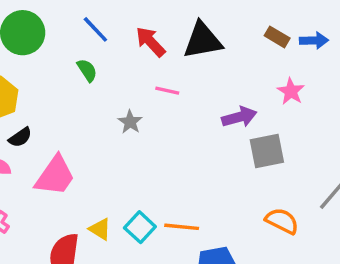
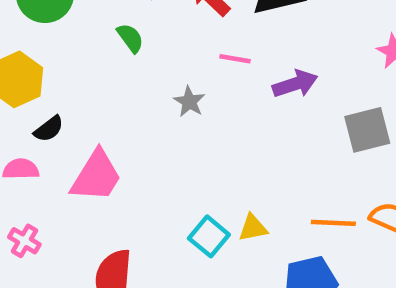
purple arrow: (239, 117) -> (295, 84), moved
orange line: (182, 227) -> (333, 223), moved
yellow triangle: (100, 229) -> (253, 228), moved, turned -40

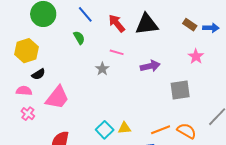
pink line: (235, 59) -> (117, 52), moved
orange line: (333, 223) -> (161, 130), turned -30
pink cross: (24, 241) -> (28, 114), moved

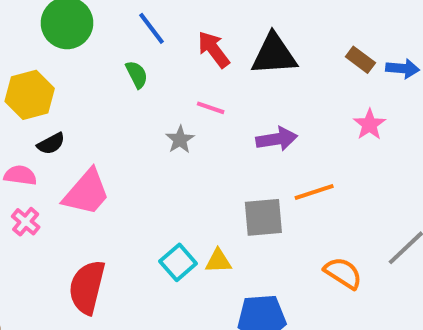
gray square: (180, 90) -> (263, 217), moved
orange line: (161, 130) -> (314, 192), moved

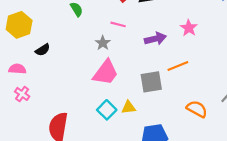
pink star: (370, 124) -> (189, 28), moved
black semicircle: (51, 144) -> (43, 50), moved
pink trapezoid: (86, 192) -> (106, 73), moved

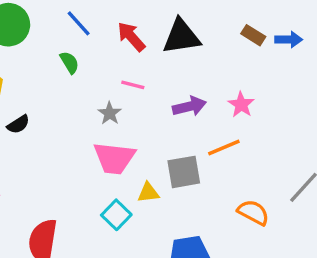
pink star: (189, 28) -> (241, 105), moved
pink trapezoid: (106, 73) -> (114, 158), turned 60
yellow triangle: (129, 107) -> (148, 193), moved

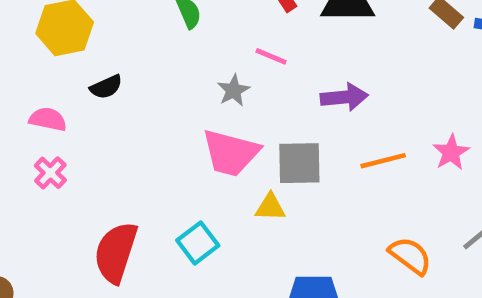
pink star: (241, 105) -> (451, 152), moved
gray square: (184, 172) -> (299, 163), moved
cyan square: (116, 215) -> (198, 243), moved

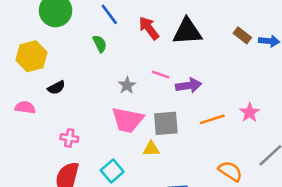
pink line: (271, 56) -> (161, 75), moved
pink cross: (50, 173) -> (69, 138), moved, turned -30

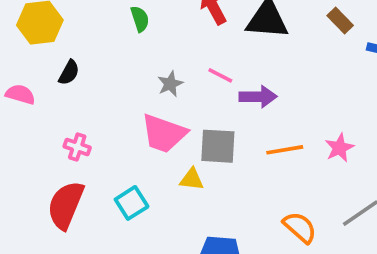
brown rectangle: (242, 35) -> (340, 20), moved
black semicircle: (56, 88) -> (69, 73), turned -42

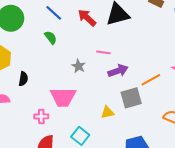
purple arrow: (258, 97) -> (118, 71), moved
pink trapezoid: (164, 133) -> (63, 97), moved
gray square: (218, 146) -> (131, 98), moved

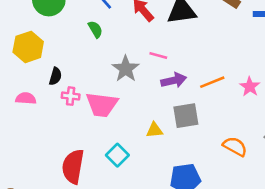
gray star: (79, 66) -> (126, 69), size x1.5
orange line: (151, 80) -> (212, 82), moved
pink cross: (41, 116) -> (71, 96), moved

